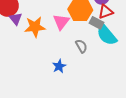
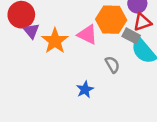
pink triangle: (61, 22) -> (87, 35), turned -42
orange star: (35, 27) -> (55, 41), turned -30

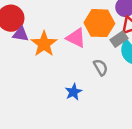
purple triangle: (31, 31) -> (21, 34), turned -42
gray rectangle: (131, 36) -> (119, 39), turned -63

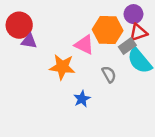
orange star: (44, 44) -> (62, 67), moved, turned -30

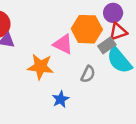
gray semicircle: (109, 74) -> (88, 74), turned 56

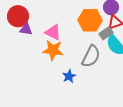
pink triangle: (63, 44) -> (53, 32), moved
gray semicircle: (88, 74) -> (91, 56), size x1.6

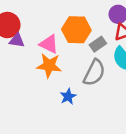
orange hexagon: (90, 20) -> (76, 30), moved
gray rectangle: (106, 33) -> (98, 44), moved

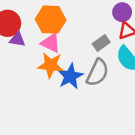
orange hexagon: (76, 30) -> (51, 20), moved
blue star: (68, 96) -> (70, 76), moved, size x1.5

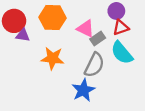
pink triangle: (51, 43) -> (86, 29), moved
blue star: (70, 76) -> (83, 90), moved

